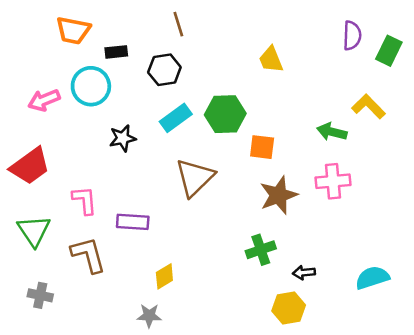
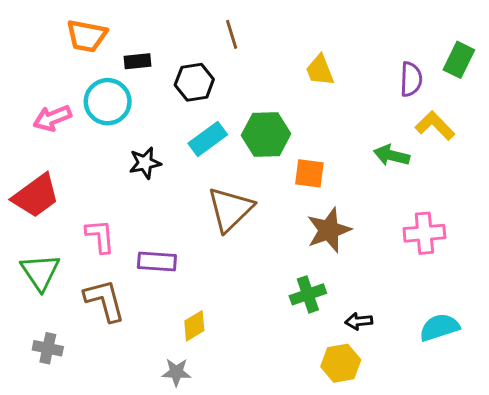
brown line: (178, 24) -> (232, 34), moved
purple semicircle: (352, 35) -> (411, 79), moved
pink cross: (333, 181) -> (424, 233), moved

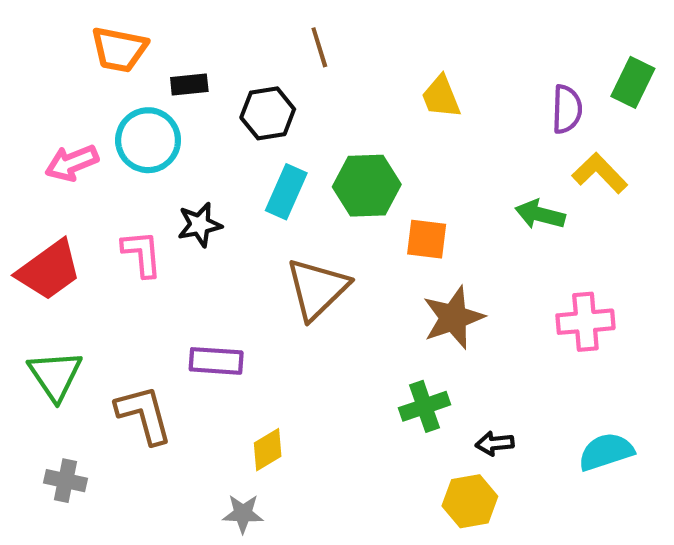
cyan rectangle: (208, 139) -> (286, 192), turned -30
pink L-shape: (100, 236) -> (142, 254), moved

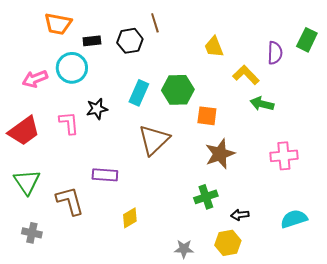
black hexagon: (268, 113) -> (130, 41), moved
yellow L-shape: (600, 173) -> (246, 75), moved
gray star: (243, 514) -> (184, 249), moved

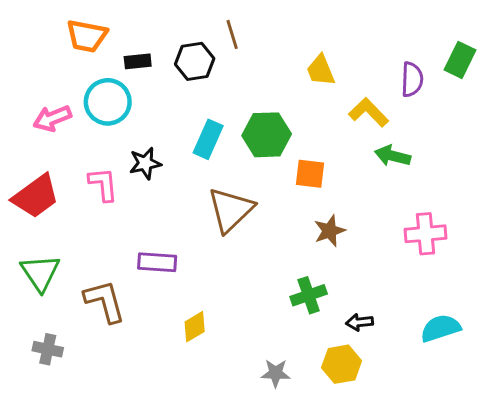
brown star: (220, 154) -> (330, 231), size x0.7

